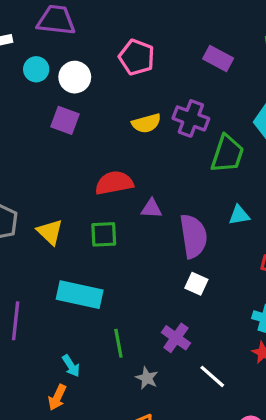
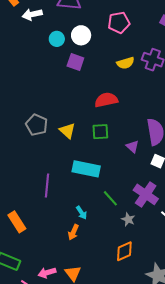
pink pentagon: (137, 57) -> (119, 23), turned -30
cyan circle: (36, 69) -> (57, 39), moved
purple triangle: (151, 209) -> (133, 147), moved, turned 40
purple cross: (176, 338) -> (146, 194), size x1.4
green line: (118, 343) -> (110, 198), turned -30

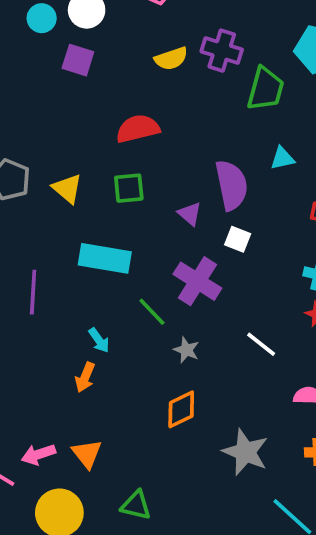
purple cross: (146, 194) -> (197, 281), moved

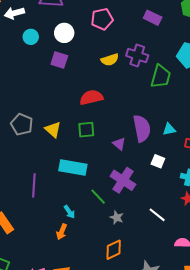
cyan circle: (42, 18) -> (31, 37), moved
cyan triangle: (282, 158) -> (169, 129), moved
white square: (238, 239) -> (158, 161), moved

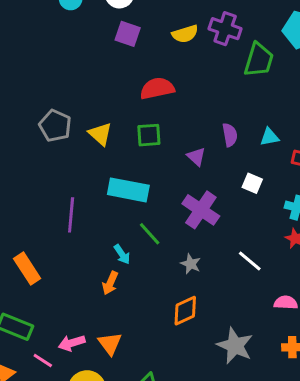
purple square: (59, 60) -> (128, 34), moved
purple semicircle: (142, 128) -> (230, 135), size x0.6
green line: (98, 197) -> (150, 234), moved

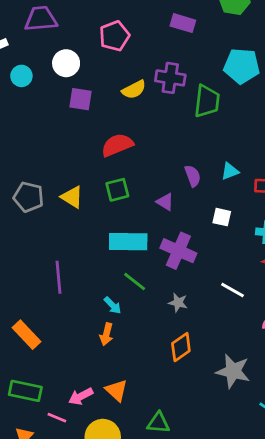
cyan rectangle: (128, 190) -> (128, 242), moved

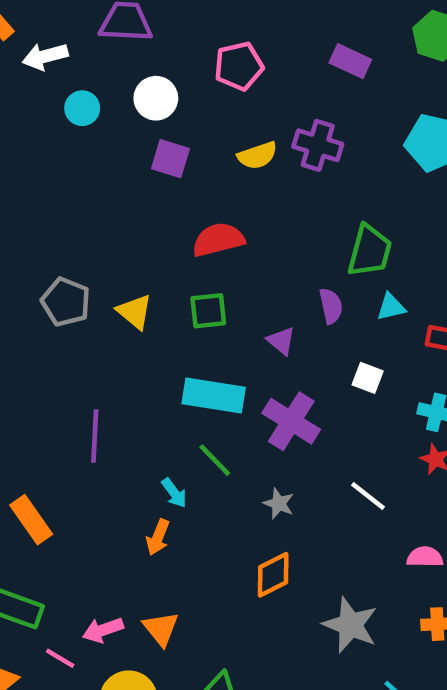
green trapezoid: (207, 101) -> (370, 251), moved

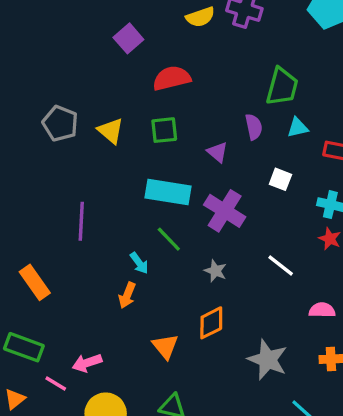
purple square: (170, 159) -> (128, 38), moved, turned 32
orange triangle: (161, 629) -> (165, 346), moved

